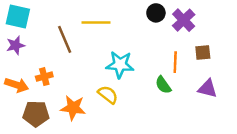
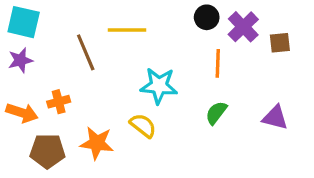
brown square: (203, 53) -> (280, 43), moved
orange line: (175, 62) -> (218, 63), moved
green semicircle: (163, 85) -> (216, 113), turned 72

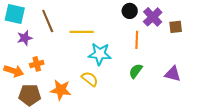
yellow line: (127, 30) -> (82, 32), moved
brown line: (86, 52) -> (48, 21), moved
purple star: (20, 60) -> (25, 38), moved

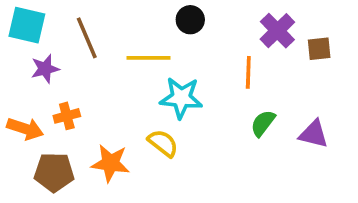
black circle: (130, 11) -> (190, 20), moved
green semicircle: (136, 71) -> (263, 123), moved

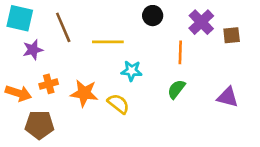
black circle: (190, 20) -> (153, 16), moved
cyan star: (181, 98) -> (132, 71), size x0.7
green semicircle: (263, 123) -> (176, 89), moved
orange star: (110, 163) -> (84, 93), moved

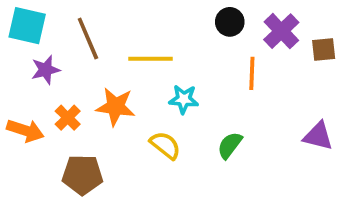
black circle: (153, 16) -> (230, 22), moved
orange cross: (49, 84) -> (68, 118), turned -30
green semicircle: (176, 89) -> (230, 145), moved
orange star: (84, 93) -> (116, 107), moved
brown pentagon: (39, 125) -> (82, 175), moved

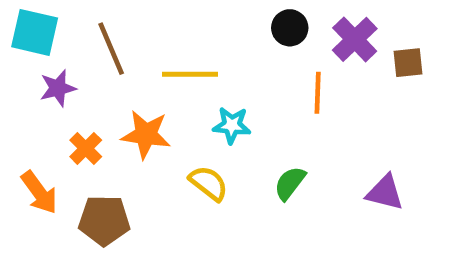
orange arrow: (25, 131) -> (39, 193), moved, turned 36
purple triangle: (318, 136) -> (385, 193), moved

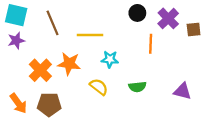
purple star: (58, 88) -> (16, 41), moved
orange cross: (86, 148) -> (40, 70), size x1.5
green semicircle: (290, 183) -> (137, 87), turned -133
orange arrow: (39, 193) -> (18, 103), moved

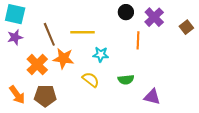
brown line: (53, 23) -> (49, 34), moved
brown square: (194, 29) -> (186, 27), moved, turned -32
purple triangle: (183, 91) -> (152, 97), moved

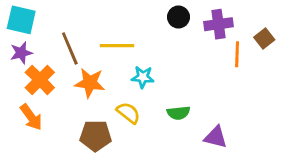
purple cross: (154, 17) -> (218, 24), turned 36
orange line: (138, 40) -> (237, 54), moved
orange cross: (37, 65) -> (40, 80), moved
orange arrow: (17, 95) -> (31, 117), moved
brown pentagon: (45, 96) -> (96, 136), moved

